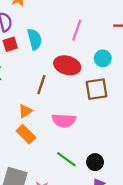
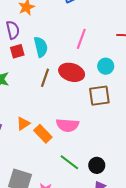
brown line: (41, 85) -> (45, 78), moved
orange triangle: (25, 111) -> (23, 123), moved
orange rectangle: (26, 134) -> (43, 134), moved

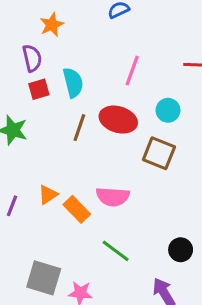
brown square: (99, 96) -> (159, 153), turned 30
black circle: (97, 165) -> (181, 250), moved

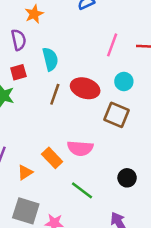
pink line: (132, 71) -> (112, 45), moved
red square: (39, 89) -> (18, 72), moved
orange triangle: (48, 195) -> (25, 172), moved
black circle: (181, 250) -> (127, 178), moved

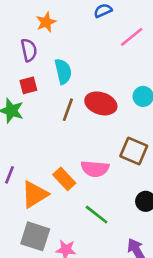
pink line: (112, 45) -> (132, 37), moved, turned 30
brown square: (116, 115) -> (134, 151), moved
orange triangle: (25, 172) -> (35, 194), size x1.6

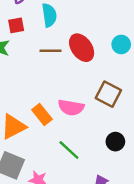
red ellipse: (101, 103) -> (82, 48), turned 32
brown line: (68, 110) -> (51, 51), turned 65

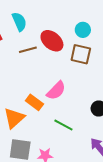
brown square: (108, 94) -> (81, 54), moved
pink semicircle: (71, 107) -> (56, 91), turned -40

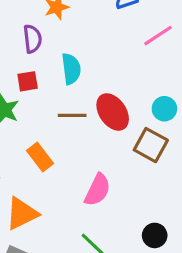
pink semicircle: (56, 91) -> (98, 190), turned -35
orange rectangle: (34, 102) -> (40, 157), moved

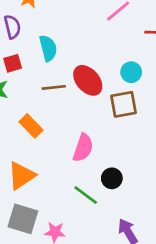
brown square: (151, 145) -> (123, 104), turned -32
black circle: (155, 235) -> (112, 178), moved

